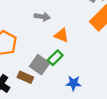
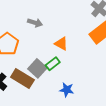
gray arrow: (42, 17) -> (35, 23), moved
brown rectangle: (25, 77) -> (22, 78), size x1.5

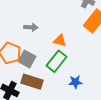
green rectangle: (53, 64) -> (57, 61), size x1.5
gray square: (37, 68) -> (27, 59), moved

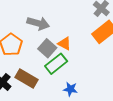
gray arrow: (31, 27) -> (38, 23), size x1.5
gray square: (27, 59) -> (47, 48), moved

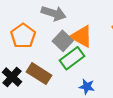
orange triangle: (64, 44) -> (82, 36), size x1.5

